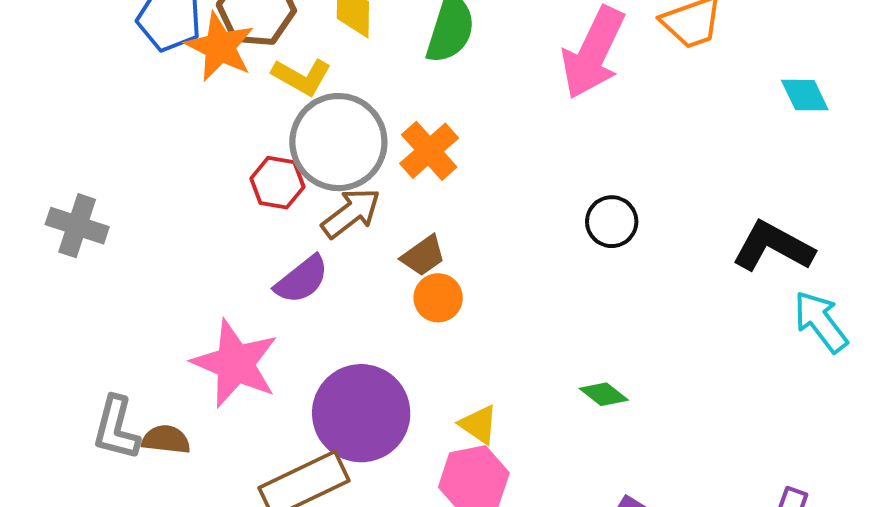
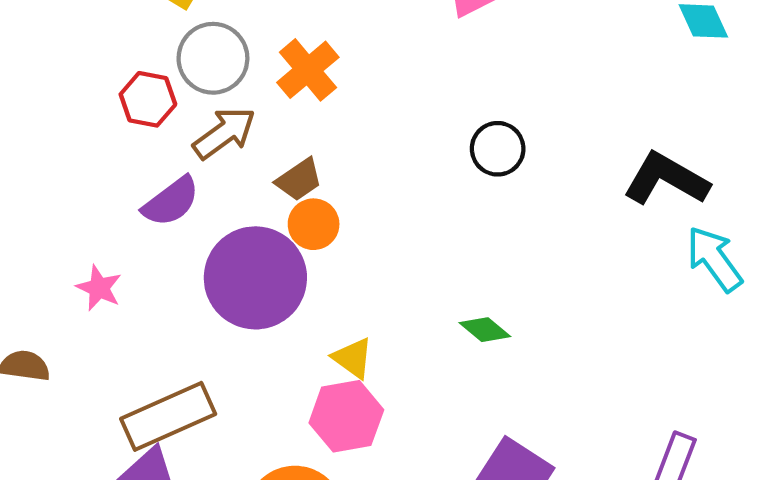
gray circle: (338, 142) -> (213, 58), size x0.7
pink star: (235, 364) -> (99, 288), size x0.5
purple circle: (361, 413) -> (255, 278), moved

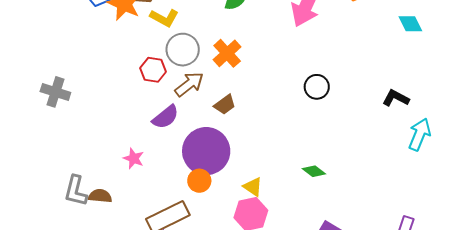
black L-shape: (666, 179) -> (396, 98), size x0.7
orange circle: (314, 224) -> (199, 181), moved
cyan arrow: (714, 259) -> (420, 134), turned 60

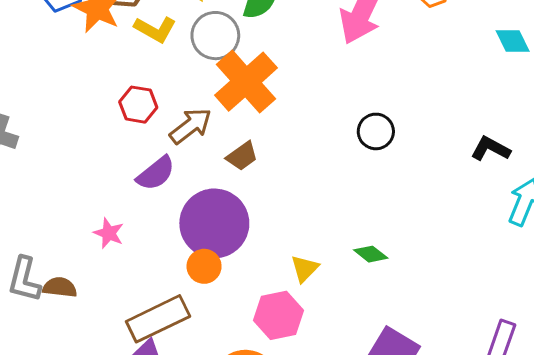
gray circle: (183, 50) -> (215, 36), moved
orange cross: (227, 53) -> (246, 82), size x1.5
yellow triangle: (253, 187) -> (305, 269), moved, turned 40

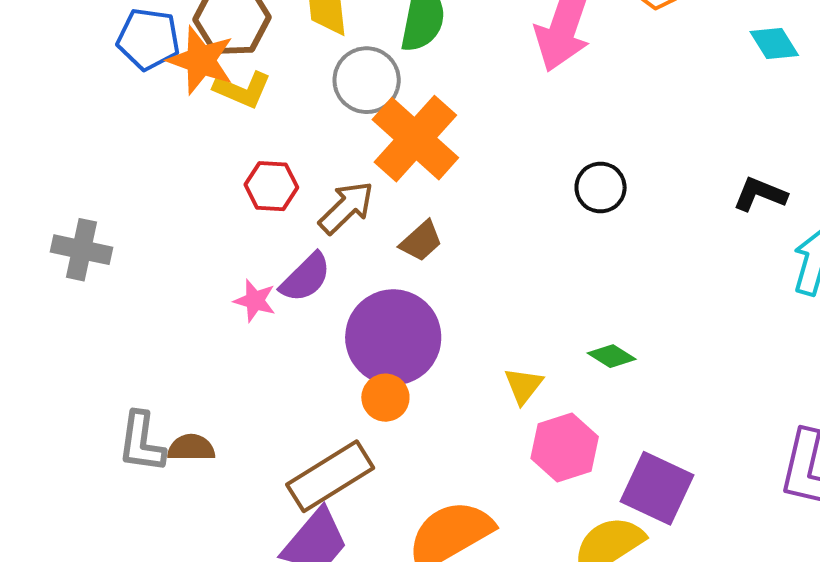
yellow L-shape: (155, 29) -> (242, 90), moved
pink star: (109, 233) -> (255, 301), moved
pink hexagon: (279, 315) -> (565, 447), moved

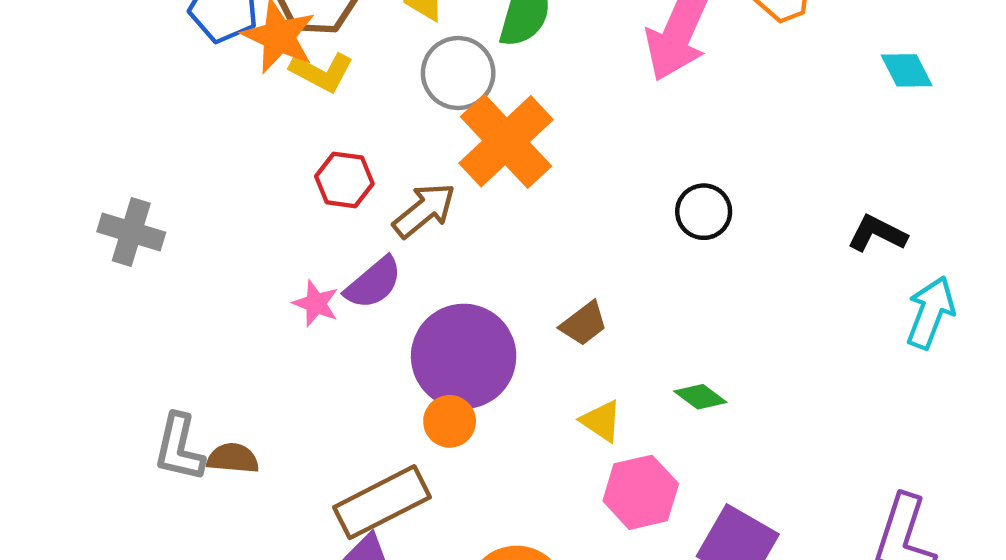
brown trapezoid: (421, 241) -> (584, 324), moved
yellow triangle: (523, 386) -> (601, 421), turned -39

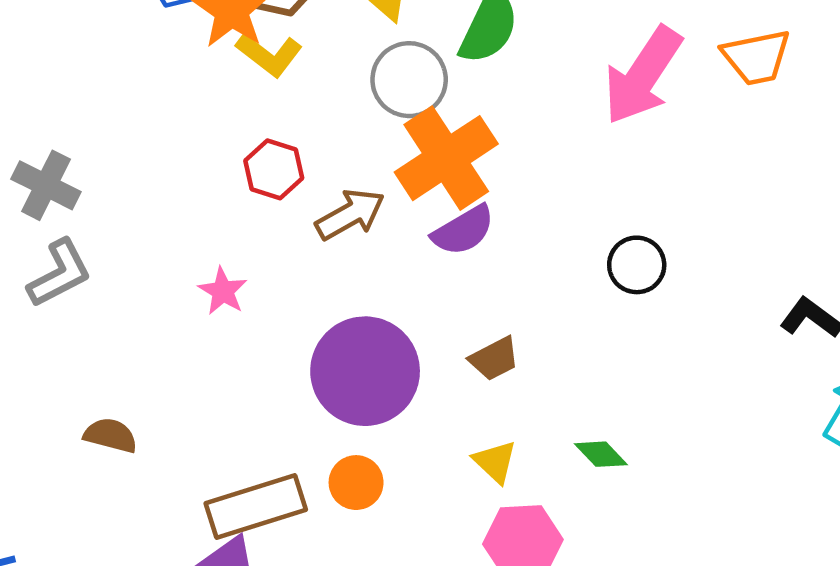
purple semicircle: (373, 283) -> (463, 230), moved
orange circle: (450, 421) -> (356, 483), moved
gray L-shape: (179, 448) -> (59, 273), moved, turned -140

